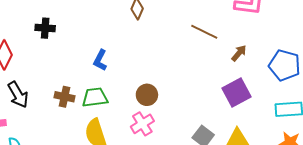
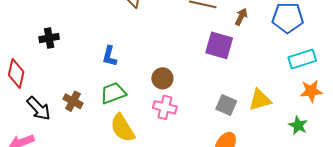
purple square: (237, 92) -> (219, 45), moved, turned -32
brown cross: (65, 97) -> (73, 101), moved, turned 30
pink cross: (142, 124) -> (165, 107), turned -30

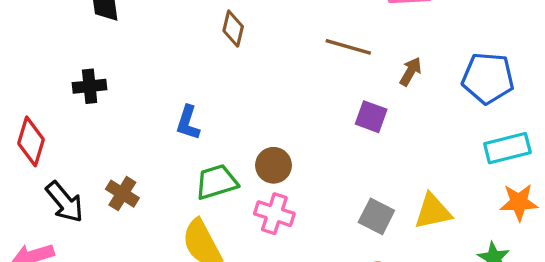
purple square: (219, 45) -> (371, 117), size x0.7
green trapezoid: (113, 93) -> (217, 182), moved

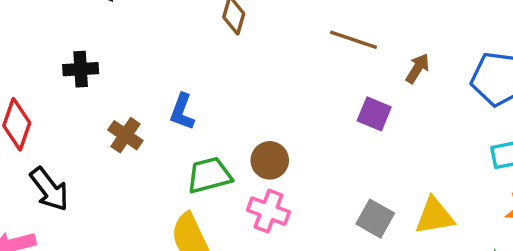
brown cross: (122, 194) -> (125, 135), moved

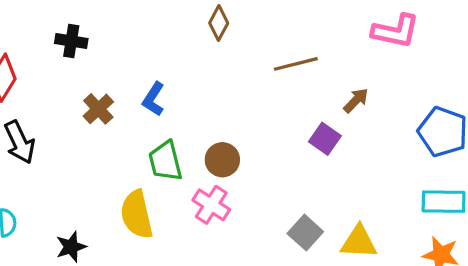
brown line: (354, 40) -> (296, 64), moved, turned -45
brown arrow: (418, 68) -> (356, 100), moved
green trapezoid: (209, 175) -> (165, 161), turned -102

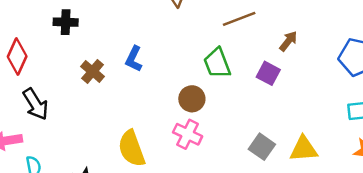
green trapezoid: (165, 161) -> (217, 63), moved

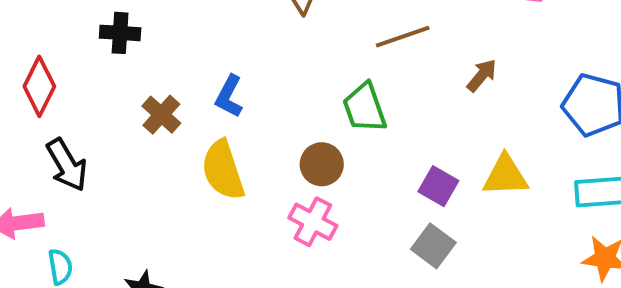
purple square: (268, 73) -> (438, 186), moved
yellow semicircle: (132, 149) -> (223, 170), moved
yellow triangle: (304, 149) -> (505, 176), moved

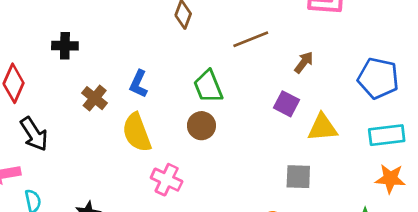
green trapezoid: (365, 108) -> (208, 86), moved
purple square: (438, 186) -> (286, 104), moved
pink cross: (313, 222) -> (167, 180), moved
gray square: (433, 246) -> (298, 177), moved, turned -32

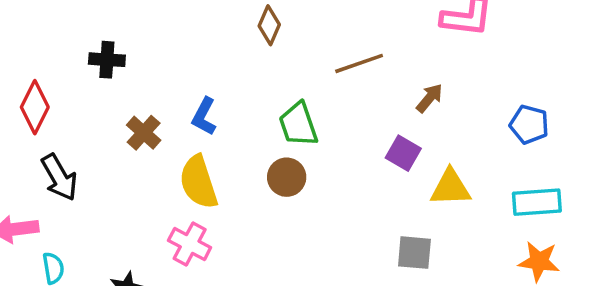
blue pentagon: (378, 78) -> (529, 125), size x0.7
pink cross: (167, 180) -> (190, 244), moved

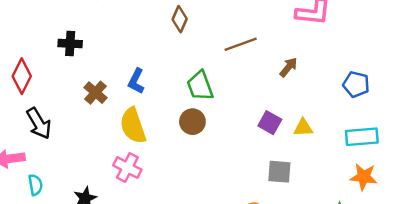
purple square: (403, 153) -> (270, 123), moved
yellow triangle: (450, 188) -> (303, 128), size x0.7

